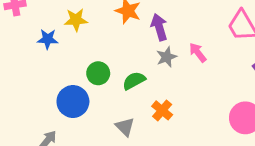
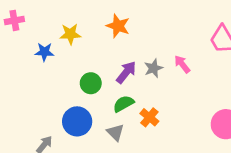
purple arrow: (159, 27) -> (126, 72), moved, turned 55
green semicircle: (134, 81) -> (123, 104), moved
blue circle: (73, 102) -> (77, 121), moved

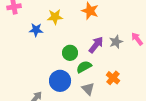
green semicircle: (123, 104) -> (84, 67), moved

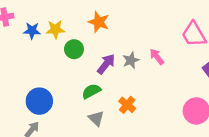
blue star: (36, 30) -> (32, 31), moved
green circle: (70, 53) -> (74, 49), moved
blue circle: (60, 81) -> (39, 101), moved

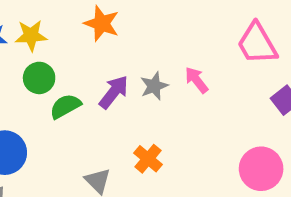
green circle: (74, 49) -> (39, 78), moved
green semicircle: (91, 91) -> (65, 106), moved

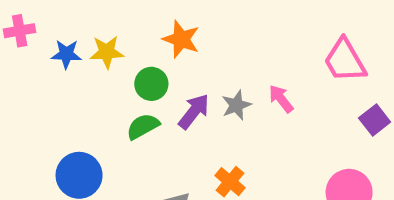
green circle: (39, 78) -> (151, 84), moved

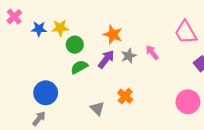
pink cross: (20, 31) -> (14, 17), turned -32
orange star: (181, 39) -> (113, 35), moved
green circle: (151, 84) -> (75, 45), moved

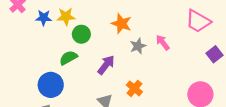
pink trapezoid: (186, 32) -> (198, 21), turned -30
purple arrow: (106, 59) -> (106, 65), moved
green semicircle: (79, 67) -> (68, 58), moved

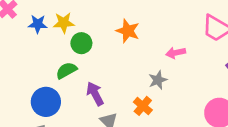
pink arrow: (163, 42) -> (176, 53), turned -63
gray star: (138, 46) -> (158, 80), moved
purple arrow: (106, 65) -> (95, 94), moved, turned -66

